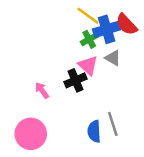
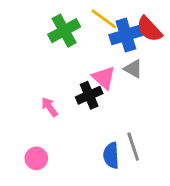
green cross: (89, 39) -> (64, 31), moved, size x1.5
pink circle: (31, 134) -> (36, 158), size x0.6

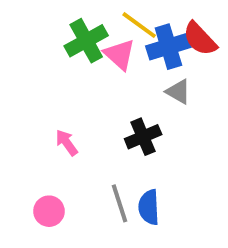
pink triangle: (104, 78) -> (120, 54), moved
black cross: (89, 95) -> (143, 137), moved
gray line: (133, 147) -> (120, 203), moved

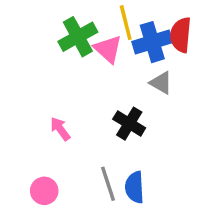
yellow line: (139, 25) -> (126, 23), turned 40
red semicircle: (200, 39) -> (181, 35), turned 48
black cross: (143, 137) -> (129, 124), turned -36

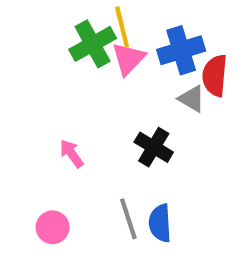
yellow line: (126, 23) -> (122, 27), moved
red semicircle: (181, 35) -> (215, 76), moved
pink triangle: (108, 49) -> (128, 59), turned 32

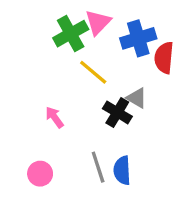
yellow line: (122, 27) -> (93, 72), moved, turned -36
pink triangle: (128, 59) -> (98, 22), moved
gray triangle: (192, 99) -> (137, 98), moved

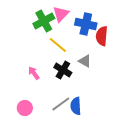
blue cross: (138, 38) -> (86, 24), turned 30
black cross: (117, 112) -> (63, 70), moved
gray line: (98, 167) -> (61, 104), turned 72

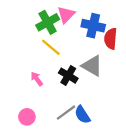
yellow line: (58, 45) -> (51, 47), moved
gray triangle: (85, 61) -> (92, 66), size x1.5
blue semicircle: (76, 106) -> (82, 115), turned -30

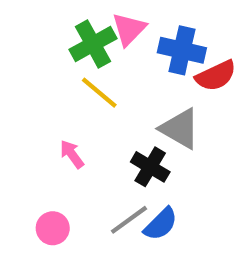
red semicircle: (111, 39) -> (216, 76), turned -120
black cross: (68, 76) -> (150, 167), moved
blue semicircle: (82, 115) -> (161, 224), turned -102

